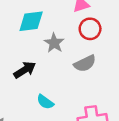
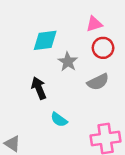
black arrow: (25, 70) -> (39, 88), turned -80

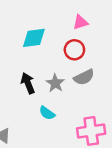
red circle: (103, 48) -> (74, 50), moved
gray star: (68, 62) -> (55, 83), moved

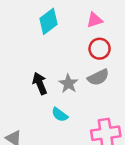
cyan diamond: (34, 38) -> (49, 21), moved, turned -30
red circle: (74, 50) -> (100, 49), moved

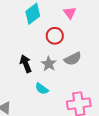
pink triangle: (95, 20) -> (70, 13), turned -48
red circle: (100, 49) -> (55, 36), moved

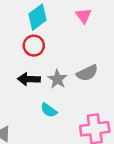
red circle: (55, 36) -> (34, 46), moved
black arrow: (26, 64) -> (29, 79), turned -66

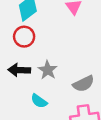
gray semicircle: (87, 73) -> (84, 84), moved

